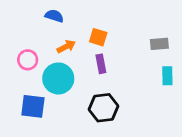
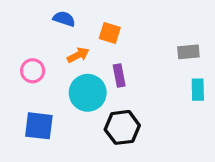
orange square: (98, 37) -> (110, 33), moved
cyan circle: (58, 78) -> (88, 93), moved

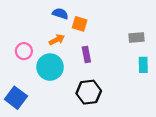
blue semicircle: (64, 19) -> (60, 14), moved
cyan circle: (88, 93) -> (50, 67), moved
blue square: (39, 126) -> (16, 98), moved, turned 30

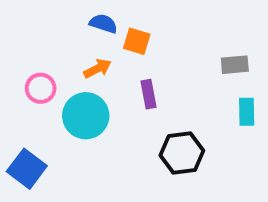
black hexagon: (89, 92) -> (182, 153), moved

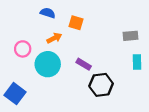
blue semicircle: (103, 23) -> (48, 13), moved
purple rectangle: (149, 94) -> (84, 64), moved, turned -48

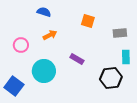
orange square: (76, 23) -> (88, 21), moved
cyan circle: (48, 64) -> (44, 71), moved
black hexagon: (101, 85) -> (111, 78), moved

